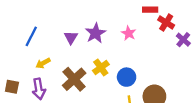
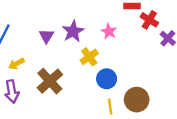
yellow cross: (101, 67) -> (89, 57), moved

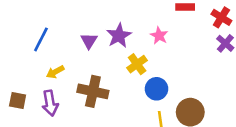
red cross: (149, 20) -> (221, 17), moved
brown cross: (50, 81) -> (93, 91), turned -36

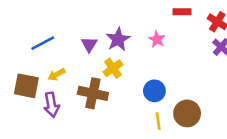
blue line: (41, 39) -> (43, 43), turned 35
yellow cross: (137, 64) -> (113, 68), moved
brown square: (18, 100) -> (26, 86), moved, size x1.5

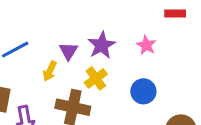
yellow arrow: (56, 75) -> (50, 71), moved, turned -36
blue circle: (154, 91) -> (143, 91), moved

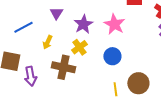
pink star: (146, 45) -> (114, 24), size x1.5
purple triangle: (68, 51) -> (56, 13), moved

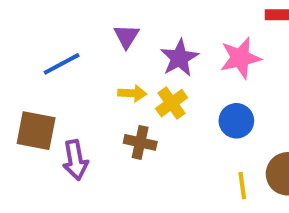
pink star: (114, 24) -> (240, 58), turned 30
yellow arrow: (47, 42) -> (132, 93), moved, turned -112
brown cross: (63, 67) -> (140, 142), size x0.7

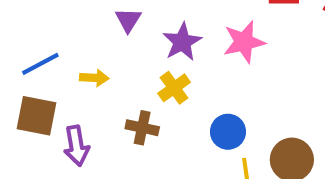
blue line: (62, 64) -> (40, 64), moved
yellow arrow: (132, 93) -> (94, 78), moved
blue circle: (236, 121) -> (228, 132), moved

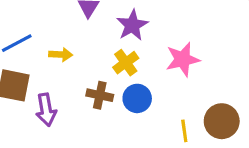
pink star: (244, 42) -> (183, 59), moved
blue circle: (228, 132) -> (137, 98), moved

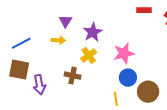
yellow arrow: (61, 55) -> (58, 40), moved
blue circle: (137, 98) -> (128, 78), moved
yellow line: (184, 131) -> (116, 99), moved

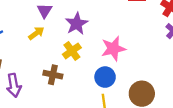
yellow arrow: (58, 40) -> (36, 33), turned -40
blue circle: (128, 78) -> (105, 77), moved

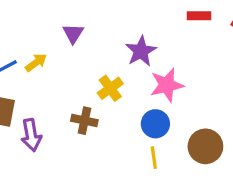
purple star: (77, 24) -> (141, 51), moved
yellow arrow: (36, 33) -> (36, 62), moved

